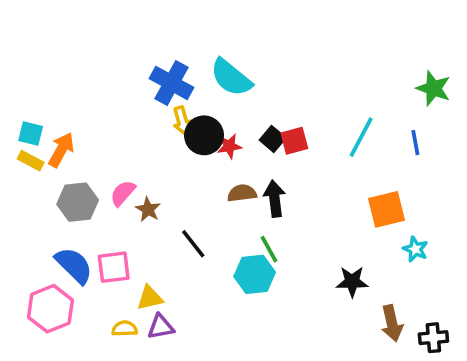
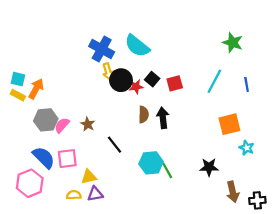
green star: (433, 88) -> (233, 43), moved
black square: (273, 139) -> (152, 79), moved
pink semicircle: (123, 193) -> (62, 125), moved
brown semicircle: (242, 193) -> (144, 115), turned 98
green line: (269, 249) -> (167, 170), moved

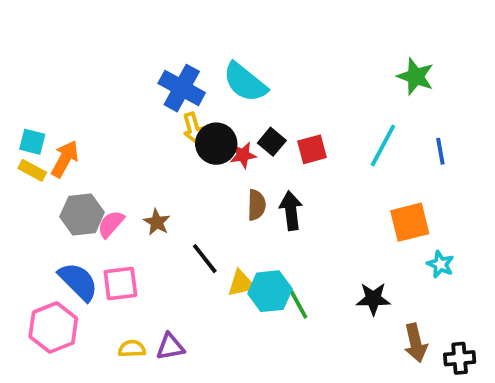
yellow triangle: (89, 177) -> (241, 283), moved

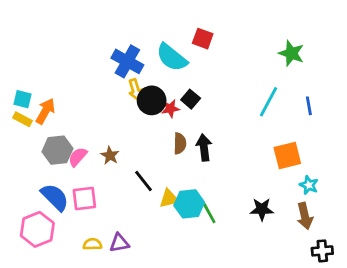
red square: (312, 149) -> (203, 39), moved, turned 35
brown arrow: (416, 343) -> (305, 216), moved

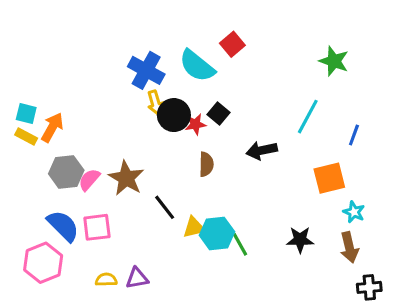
red square: (203, 39) -> (232, 44), turned 30
blue line: (309, 106) -> (354, 135), moved, turned 30
black arrow: (204, 147) -> (262, 150), moved, turned -95
brown star: (110, 156) -> (126, 178), size x1.6

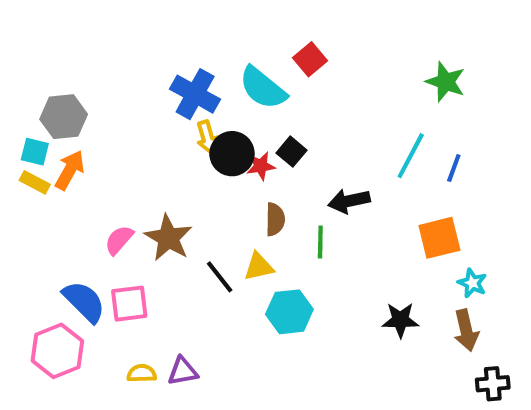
blue line: (354, 135) -> (454, 168), moved
gray hexagon: (66, 172) -> (64, 117), moved
yellow triangle: (194, 227) -> (259, 267), moved
green line: (240, 244) -> (320, 242), moved, turned 30

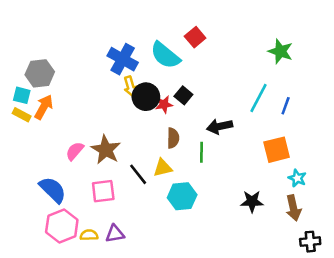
pink square: (129, 304) -> (103, 191), moved
pink hexagon: (57, 351) -> (62, 226), moved

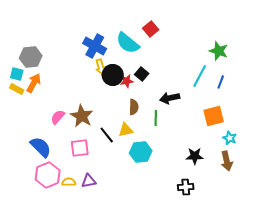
green star: (280, 51) -> (219, 51), moved
black cross: (310, 242) -> (186, 187), moved

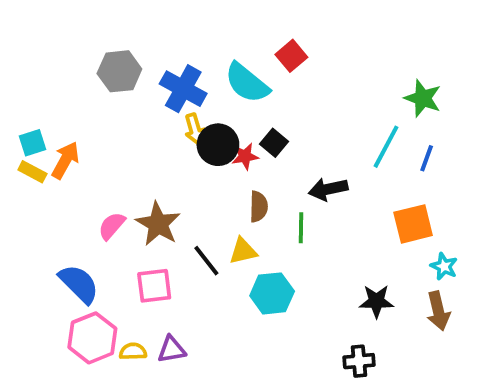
gray hexagon: (31, 57) -> (119, 71), moved
cyan square: (17, 74) -> (32, 143), turned -32

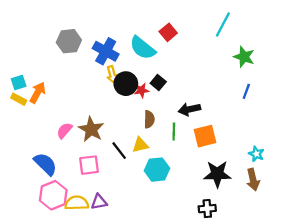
cyan line: (386, 147) -> (223, 24), moved
orange square: (413, 224) -> (205, 136), moved
black star: (376, 301) -> (217, 174), size x1.4
yellow semicircle: (133, 351) -> (77, 203), size x1.5

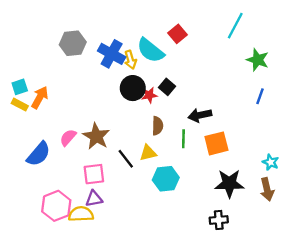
yellow arrow: (112, 75) -> (130, 60), moved
blue semicircle: (45, 164) -> (39, 154), moved, turned 85
purple triangle: (99, 202) -> (94, 199), moved

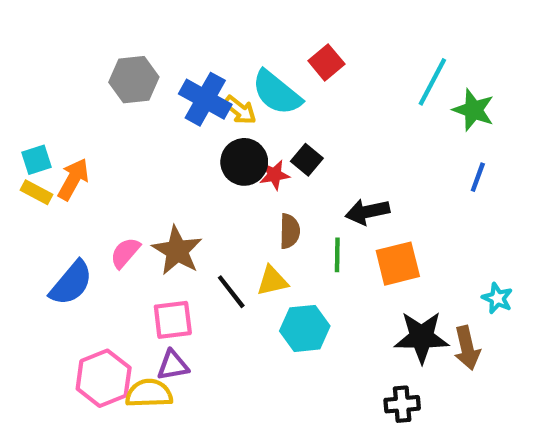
cyan line: (235, 26) -> (432, 82), moved
yellow arrow: (130, 60) -> (240, 110), turned -36
brown arrow: (267, 189) -> (467, 348), moved

